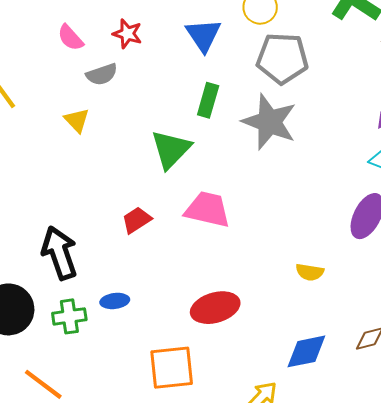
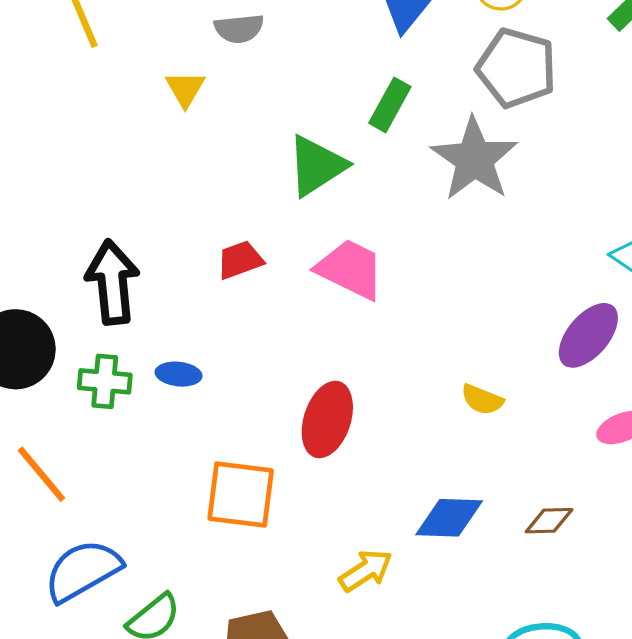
red ellipse: (215, 308) -> (327, 420), turned -69

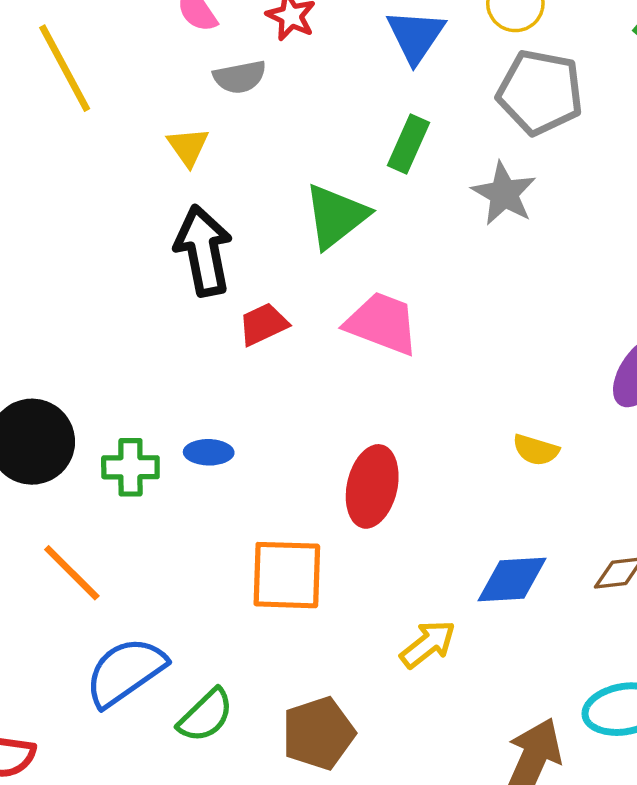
gray star: (474, 159) -> (504, 194), size x0.7
black arrow: (112, 282) -> (203, 251), moved

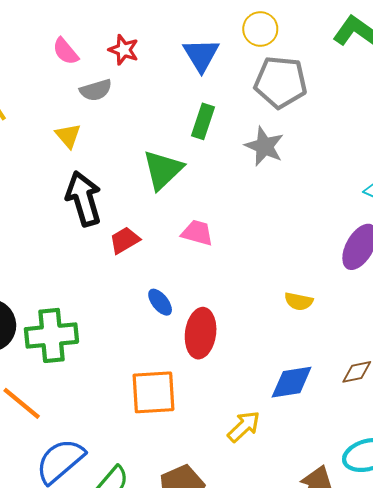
pink trapezoid: (382, 323) -> (197, 233), size x0.7
blue ellipse: (209, 452) -> (160, 302), moved, turned 56
green cross: (130, 467) -> (51, 335), size x1.5

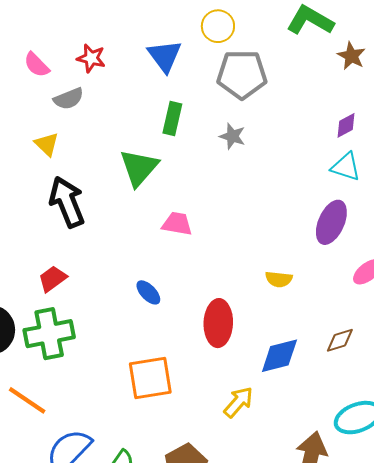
gray star: (264, 146) -> (232, 136), size x0.7
red trapezoid: (125, 240) -> (53, 279), moved
red ellipse: (201, 333) -> (218, 323), moved

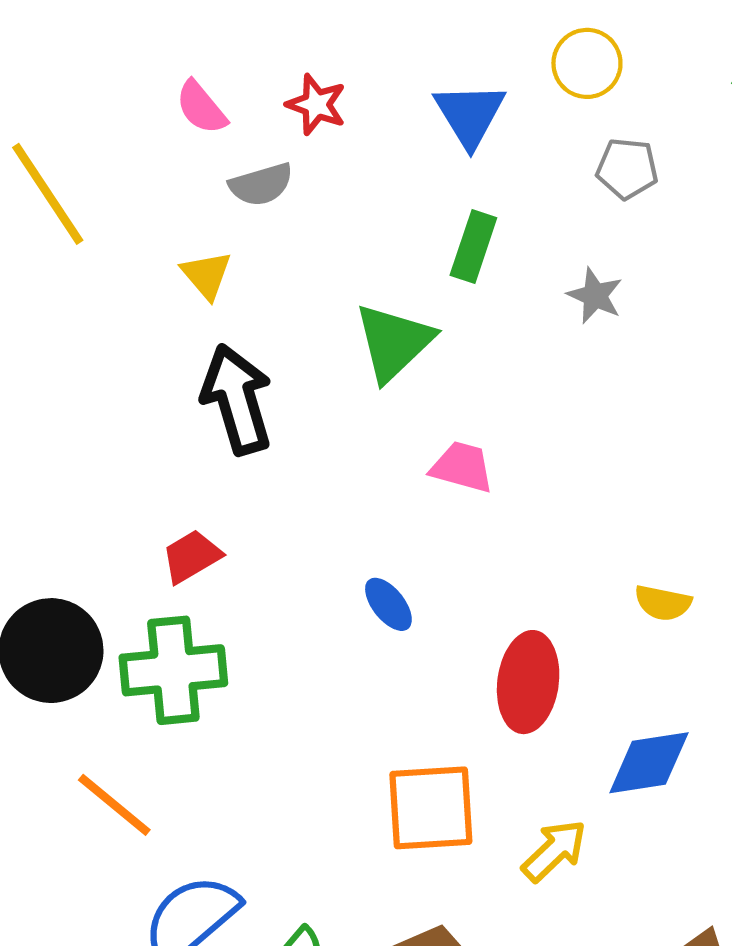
gray pentagon: (242, 74) -> (627, 169), size x0.6
orange square: (150, 378) -> (431, 808), moved

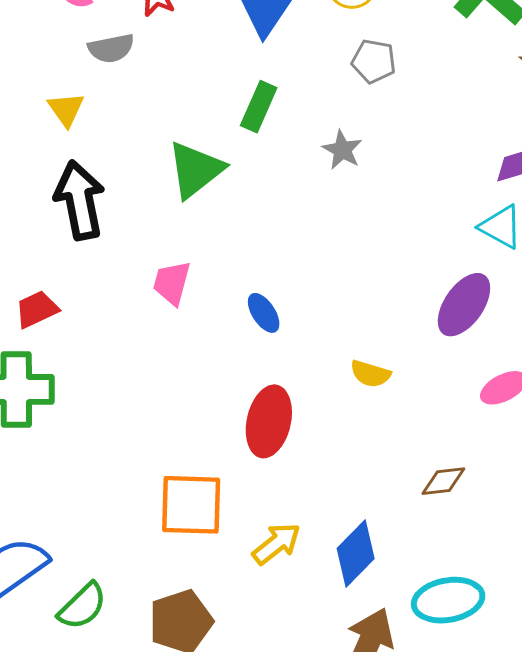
pink trapezoid: (462, 467) -> (172, 283), moved, turned -96
blue ellipse: (388, 604) -> (264, 313), moved
blue diamond: (649, 763) -> (356, 553), moved, turned -42

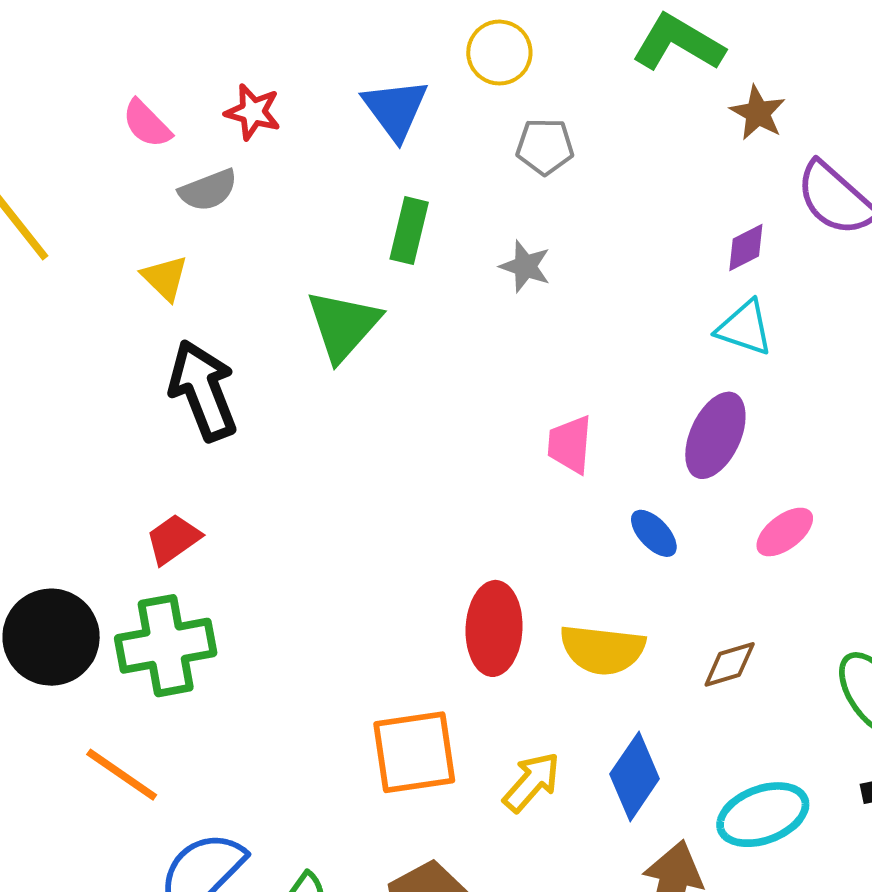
pink trapezoid: (172, 283) -> (570, 444), moved
blue ellipse: (264, 313) -> (654, 533), moved
yellow semicircle: (370, 374) -> (602, 650), moved, size x1.6

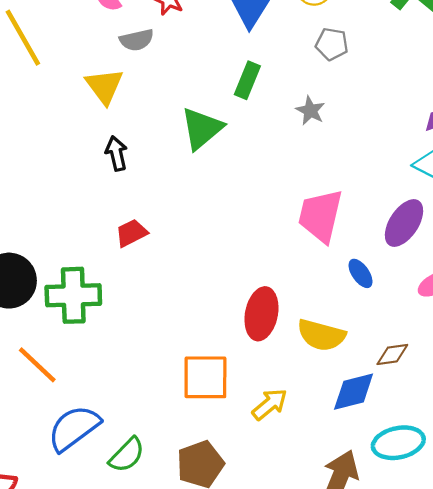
yellow triangle: (165, 278) -> (104, 86), size x1.4
black arrow: (203, 390) -> (116, 153), size x0.6
pink trapezoid: (570, 444) -> (320, 216), size x1.6
red trapezoid: (173, 539) -> (131, 233), moved
blue diamond: (635, 776) -> (354, 392), moved, turned 33

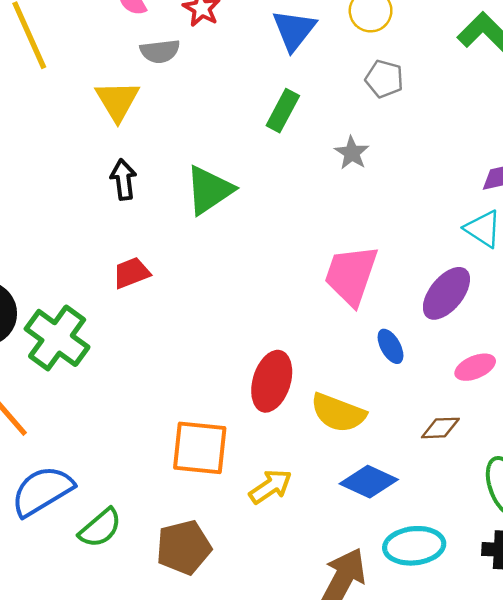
green triangle: (202, 128) -> (209, 190), moved
green cross: (73, 295) -> (57, 338), turned 32
brown diamond: (392, 354) -> (440, 428), moved
blue diamond: (354, 392) -> (369, 482), turned 33

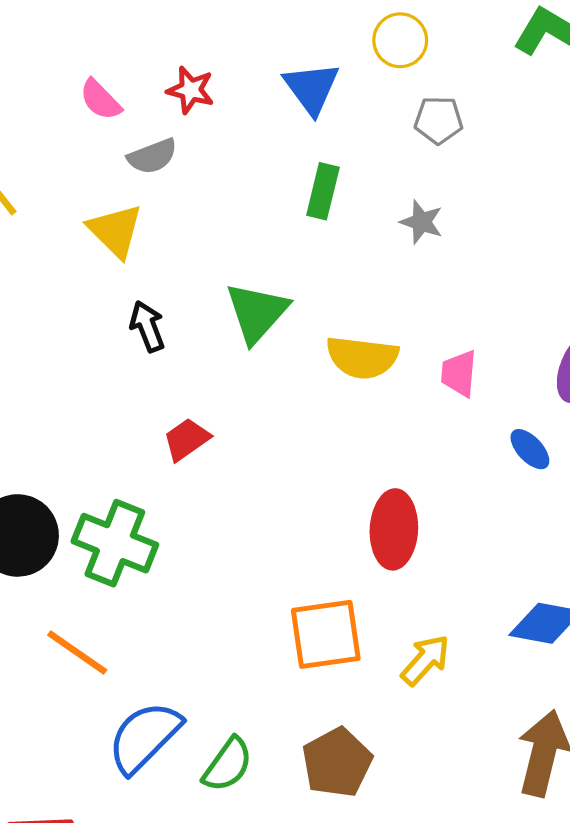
pink trapezoid: (351, 275) -> (459, 373), size x0.6
yellow semicircle: (338, 413) -> (362, 357), moved

